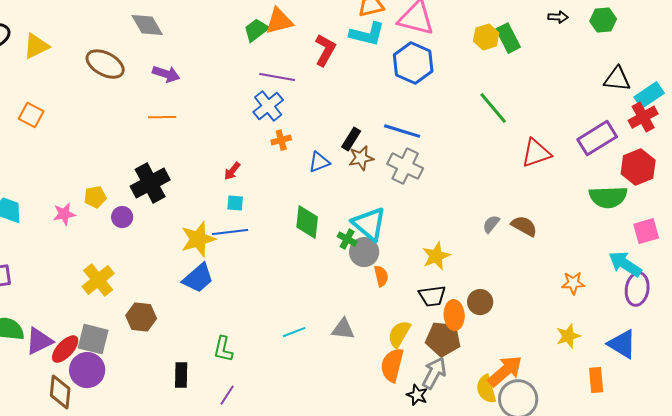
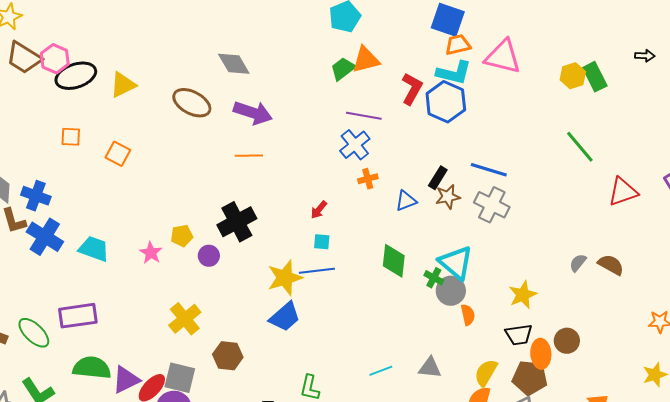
blue hexagon: (413, 63) -> (446, 102), moved
purple arrow: (166, 74) -> (253, 113), size x1.4
pink star: (64, 214) -> (151, 253), turned -30

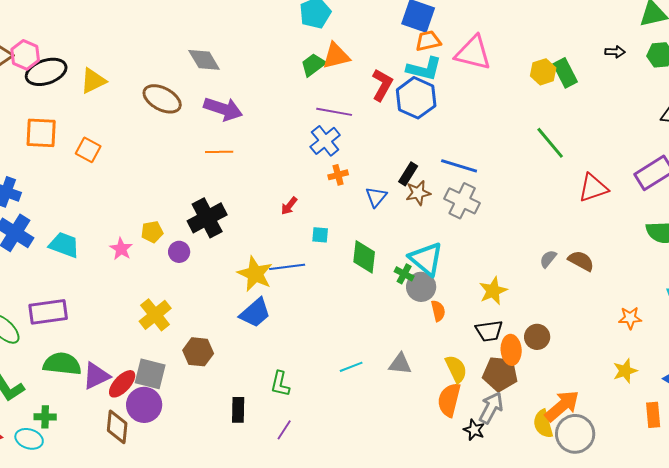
orange square: (71, 137) -> (41, 133), size x1.6
blue triangle: (406, 201) -> (376, 197), turned -30
cyan square: (322, 242) -> (320, 235), moved
yellow star: (285, 278) -> (255, 274), turned -30
yellow semicircle: (486, 373) -> (456, 369), turned 124

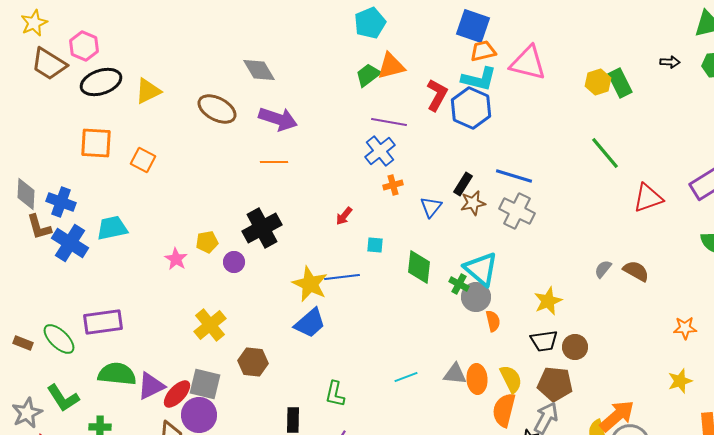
pink hexagon: (25, 55) -> (84, 46), moved
cyan trapezoid: (64, 245) -> (112, 228), moved, turned -32
brown circle: (537, 337) -> (575, 347), moved
orange ellipse: (511, 350) -> (477, 379), moved

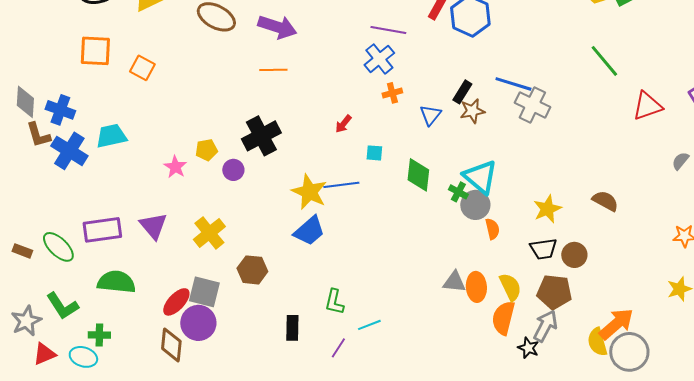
gray cross: (517, 211) -> (532, 105), moved
gray semicircle: (603, 269) -> (680, 161), moved
brown semicircle: (636, 271) -> (605, 201), moved
cyan line: (406, 377) -> (369, 325), moved
purple triangle: (151, 386) -> (153, 226), moved, turned -44

